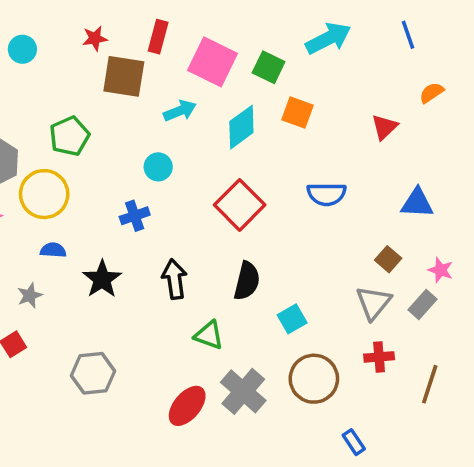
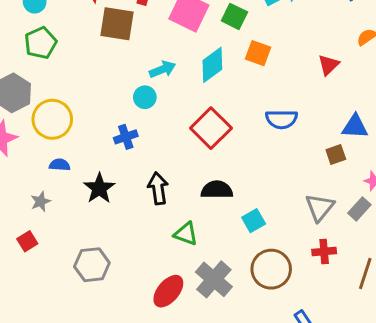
cyan arrow: (180, 111) -> (162, 69), moved
green pentagon: (69, 136) -> (41, 43), moved
brown square: (388, 259) -> (336, 155), moved, turned 30
black semicircle: (247, 281) -> (217, 190), turned -104

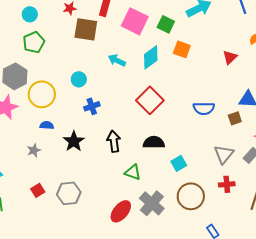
cyan arrow: (162, 69) -> (117, 60), turned -132
cyan circle: (145, 97) -> (79, 79), moved
blue semicircle: (281, 119) -> (204, 108), moved
red square: (27, 241) -> (38, 190), moved

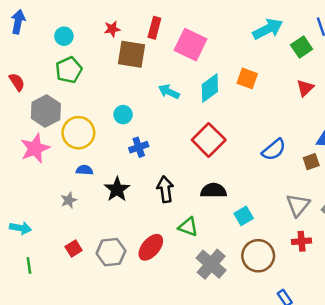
green square: (166, 24) -> (302, 47), moved, turned 30
blue semicircle: (204, 108) -> (274, 150), turned -40
red ellipse: (121, 211) -> (151, 247), moved

